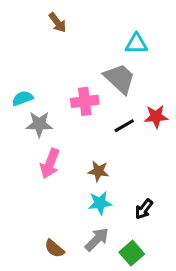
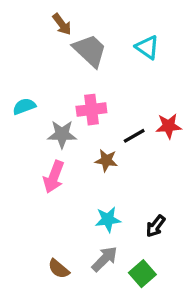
cyan triangle: (136, 44) -> (147, 47), turned 35
gray trapezoid: (120, 79) -> (90, 51), moved
gray star: (39, 124) -> (62, 134), moved
brown star: (98, 171) -> (106, 160), moved

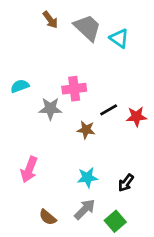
gray trapezoid: (90, 51) -> (87, 28), moved
red star: (169, 126) -> (136, 117), moved
pink arrow: (54, 177) -> (29, 170), moved

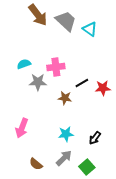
brown arrow: (50, 20) -> (38, 15), size x1.6
cyan semicircle: (20, 86) -> (24, 64), moved

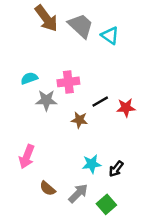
cyan star: (66, 134) -> (92, 164), moved
brown semicircle: (36, 164) -> (48, 188), moved

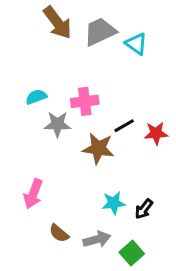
gray trapezoid: (81, 26) -> (100, 32), turned -68
brown star: (79, 120) -> (98, 148), size x1.5
gray arrow: (78, 193) -> (97, 239), turned 30

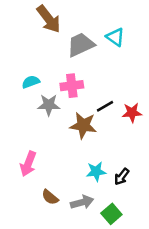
gray trapezoid: (100, 32) -> (81, 45), moved

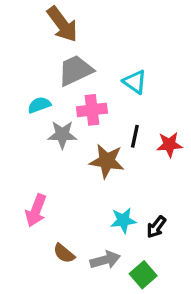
cyan triangle: (115, 37) -> (135, 82), moved
gray trapezoid: (81, 45) -> (75, 70), moved
black line: (105, 106) -> (135, 136), turned -48

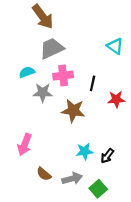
cyan triangle: (135, 82) -> (115, 46), moved
black line: (135, 136) -> (93, 83), moved

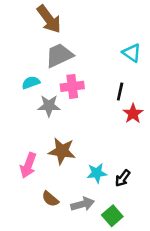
black line: (93, 83) -> (120, 92), moved
red star: (116, 99) -> (133, 114), turned -30
brown star: (73, 111) -> (62, 151), moved

